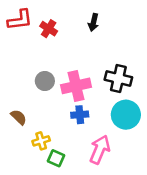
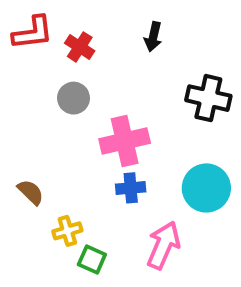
black cross: (118, 78) -> (208, 98), moved
gray circle: (45, 81) -> (74, 98), moved

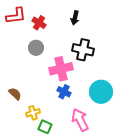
black cross: (208, 98) -> (83, 50), moved
blue cross: (131, 188) -> (64, 92), turned 32
pink arrow: (163, 245) -> (80, 120), turned -50

